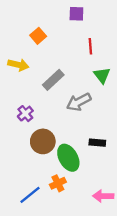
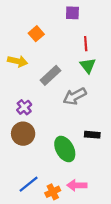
green triangle: (102, 75) -> (88, 66), moved
brown circle: (43, 141) -> (23, 134), moved
orange cross: (58, 183) -> (53, 192), moved
pink arrow: (103, 196) -> (77, 185), moved

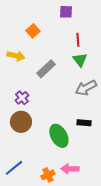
gray arrow: (75, 96) -> (86, 88), moved
blue line: (29, 184) -> (14, 168), moved

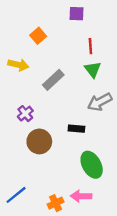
brown circle: (21, 122) -> (39, 141), moved
black rectangle: (84, 123) -> (76, 129), moved
green ellipse: (59, 136) -> (92, 165), moved

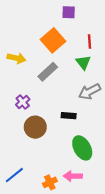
orange square: (38, 36) -> (53, 40), moved, size x1.6
red line: (90, 46) -> (90, 41), moved

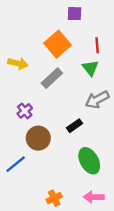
black rectangle: (69, 116) -> (75, 126), turned -40
blue line: (14, 175) -> (16, 164), moved
pink arrow: (73, 176) -> (94, 197), moved

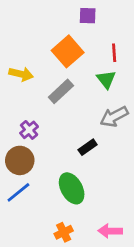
brown circle: (38, 138) -> (20, 160), moved
green ellipse: (89, 161) -> (72, 188), moved

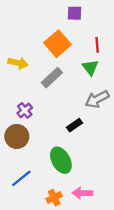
blue line: (18, 192) -> (21, 178), moved
pink arrow: (110, 231) -> (82, 193), moved

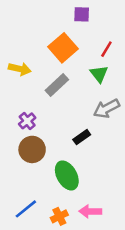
red line: (97, 45) -> (106, 49), turned 35
brown circle: (17, 136) -> (32, 149), moved
blue line: (21, 178) -> (26, 209), moved

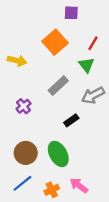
gray rectangle: (57, 85) -> (58, 86), moved
brown circle: (32, 149) -> (26, 153), moved
pink arrow: (90, 211) -> (79, 185), turned 36

